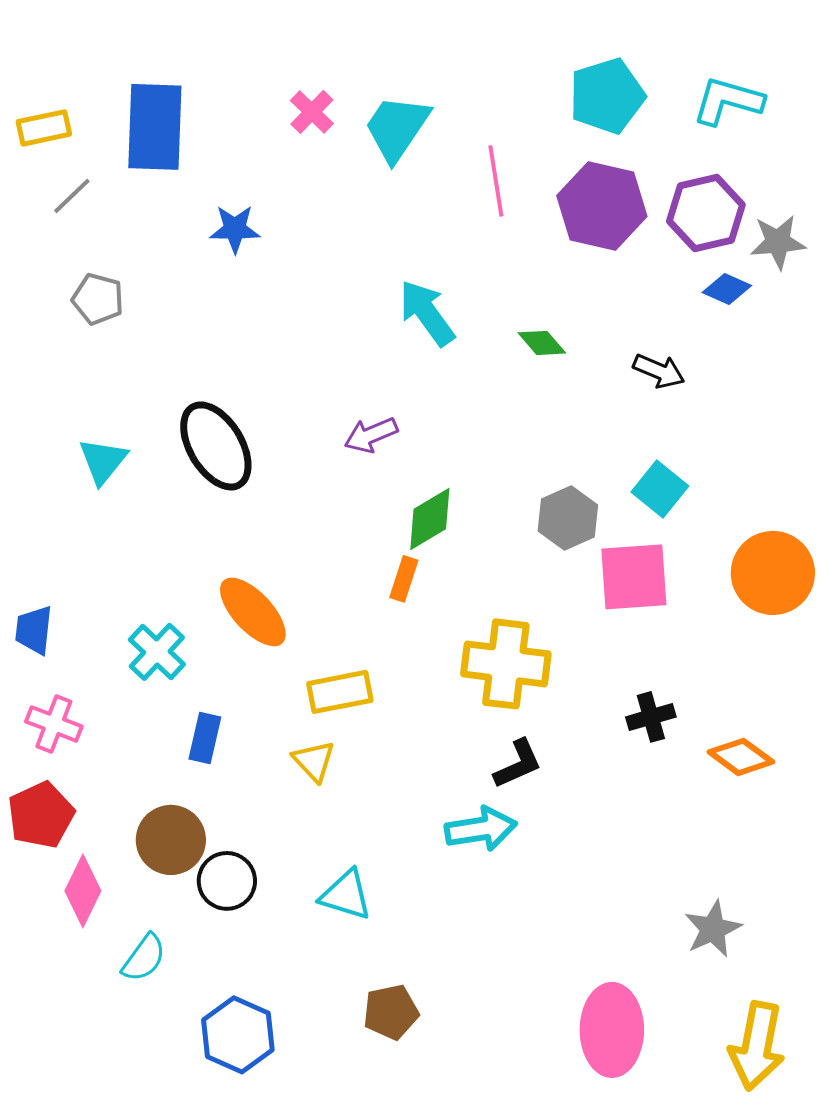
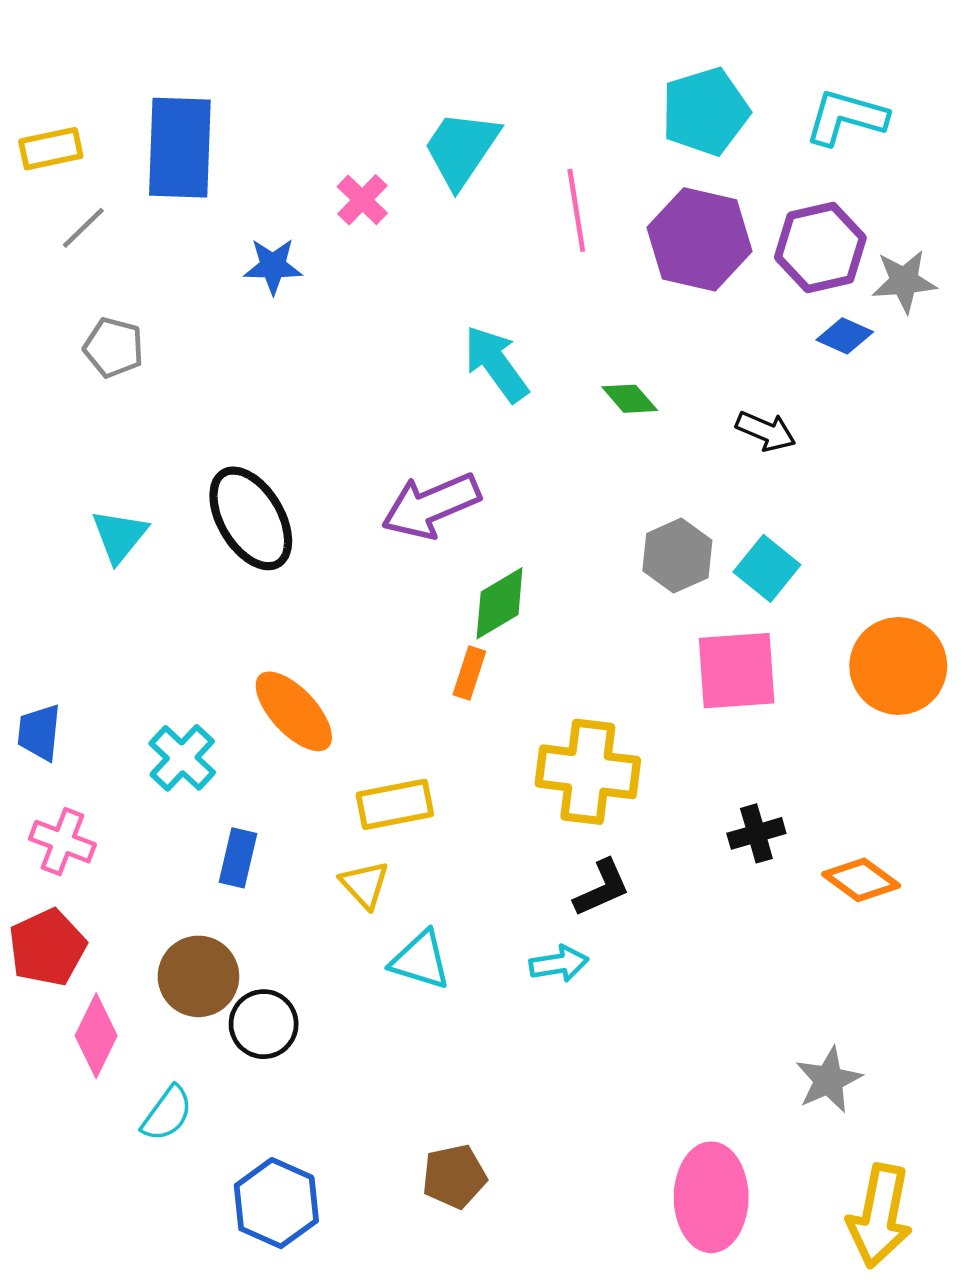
pink cross: (312, 112) -> (362, 200), moved
purple arrow: (371, 435) -> (431, 506), size x1.6
gray hexagon: (568, 518) -> (677, 556), moved
cyan arrow: (481, 829) -> (559, 964), size x0.7
cyan triangle: (346, 895) -> (420, 960), moved

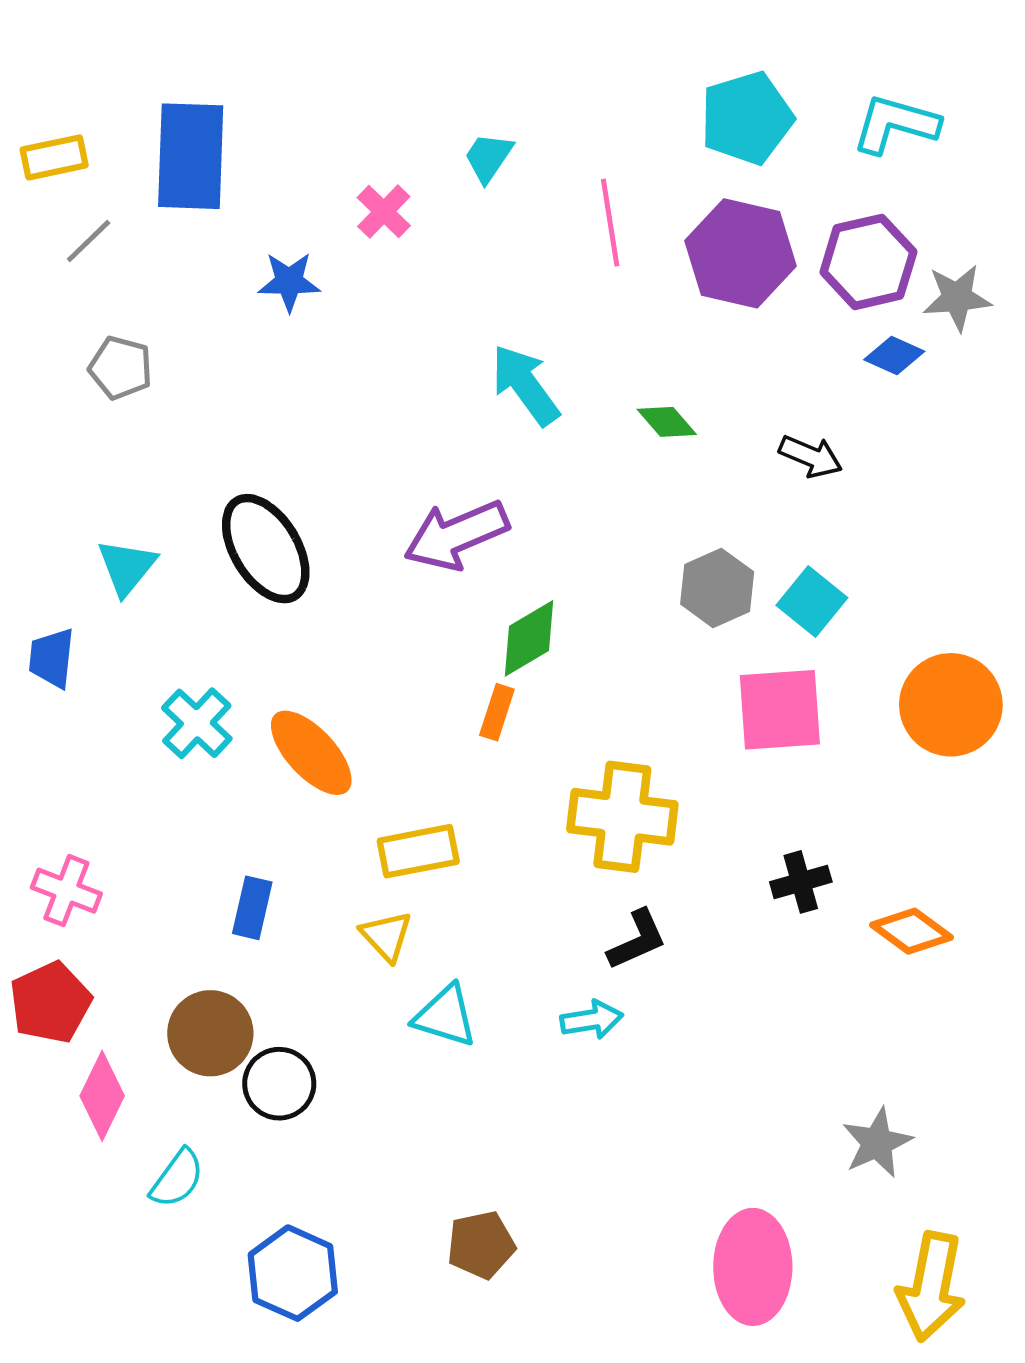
cyan trapezoid: (461, 149) -> (488, 157), size x0.6
blue trapezoid: (39, 732) -> (52, 658), moved
cyan cross: (182, 758) -> (197, 723), moved

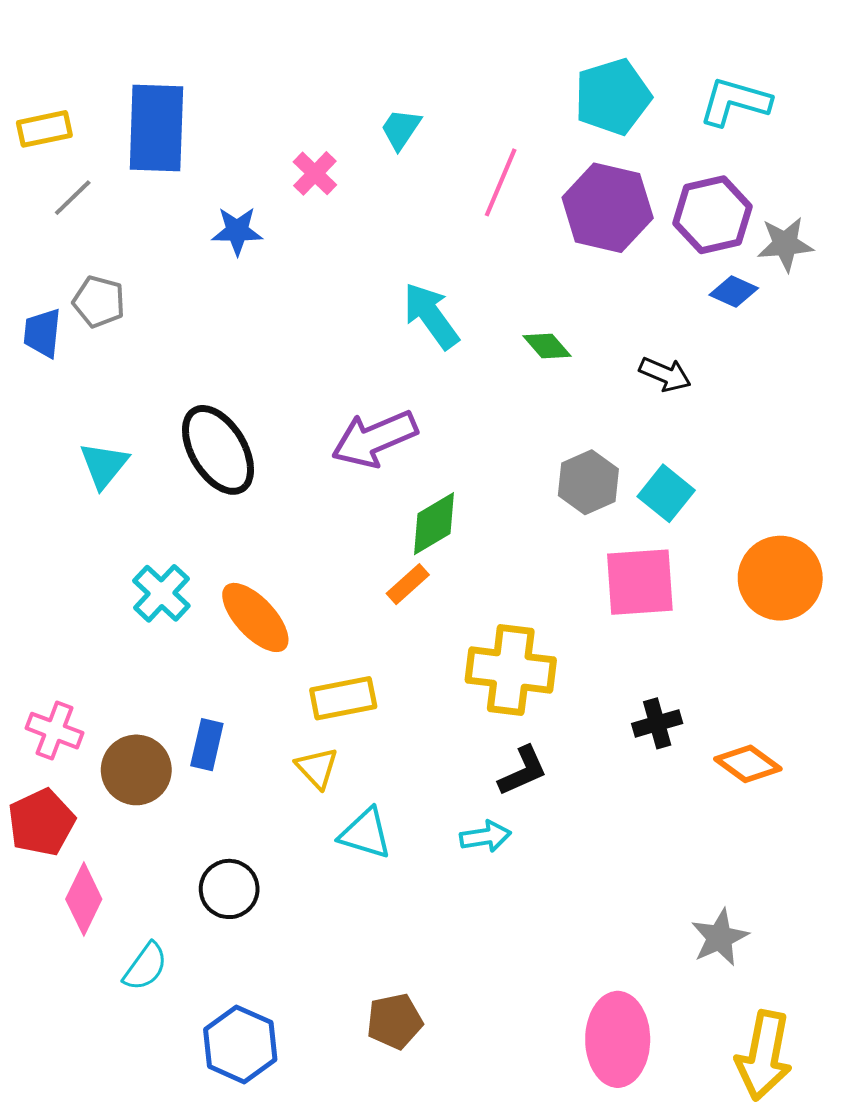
pink line: (610, 223) -> (501, 182), turned 32
blue trapezoid: (52, 658) -> (42, 333), moved
orange rectangle: (497, 712) -> (408, 584), turned 30
brown circle: (210, 1033) -> (136, 770), moved

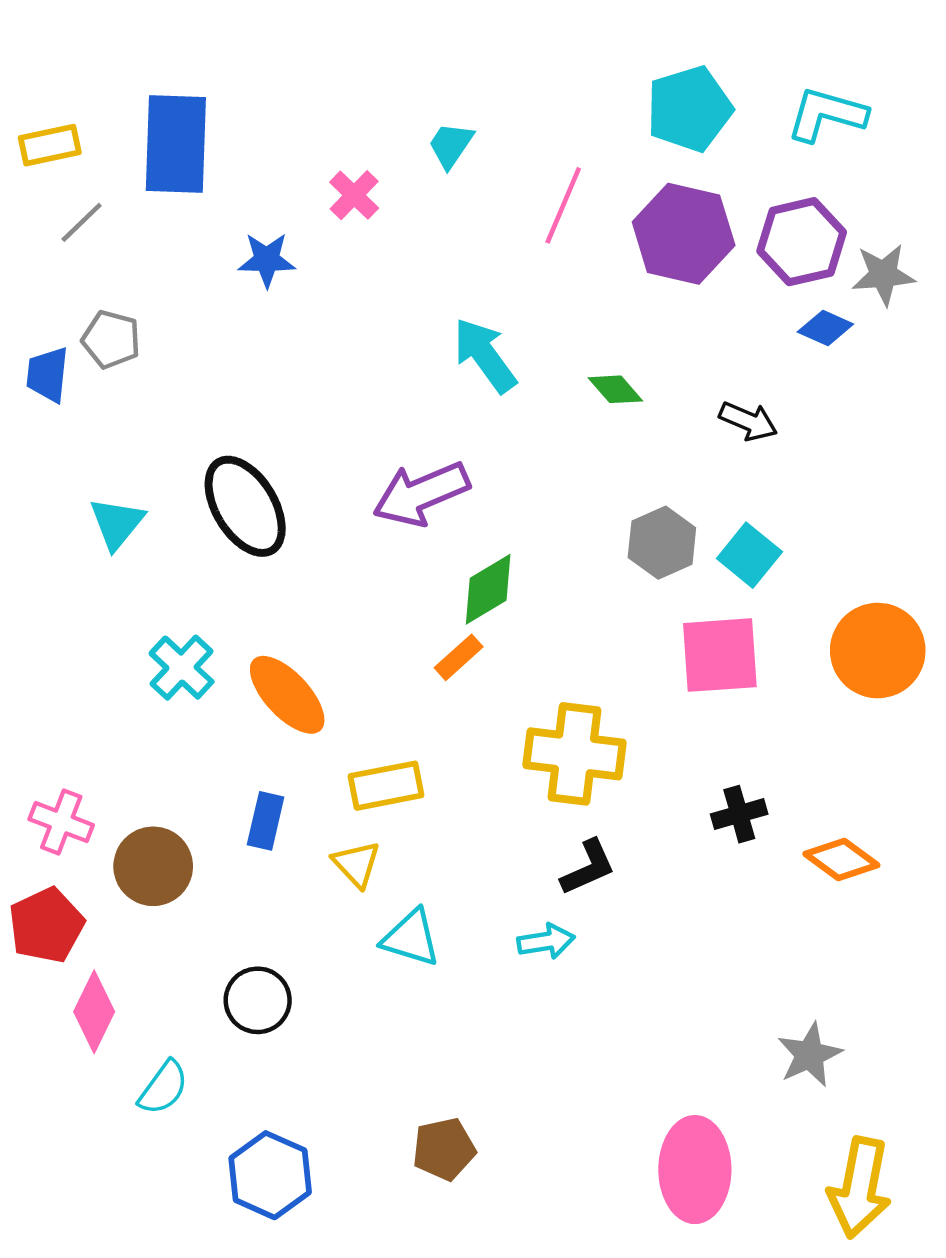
blue rectangle: (207, 745) -> (266, 821), moved

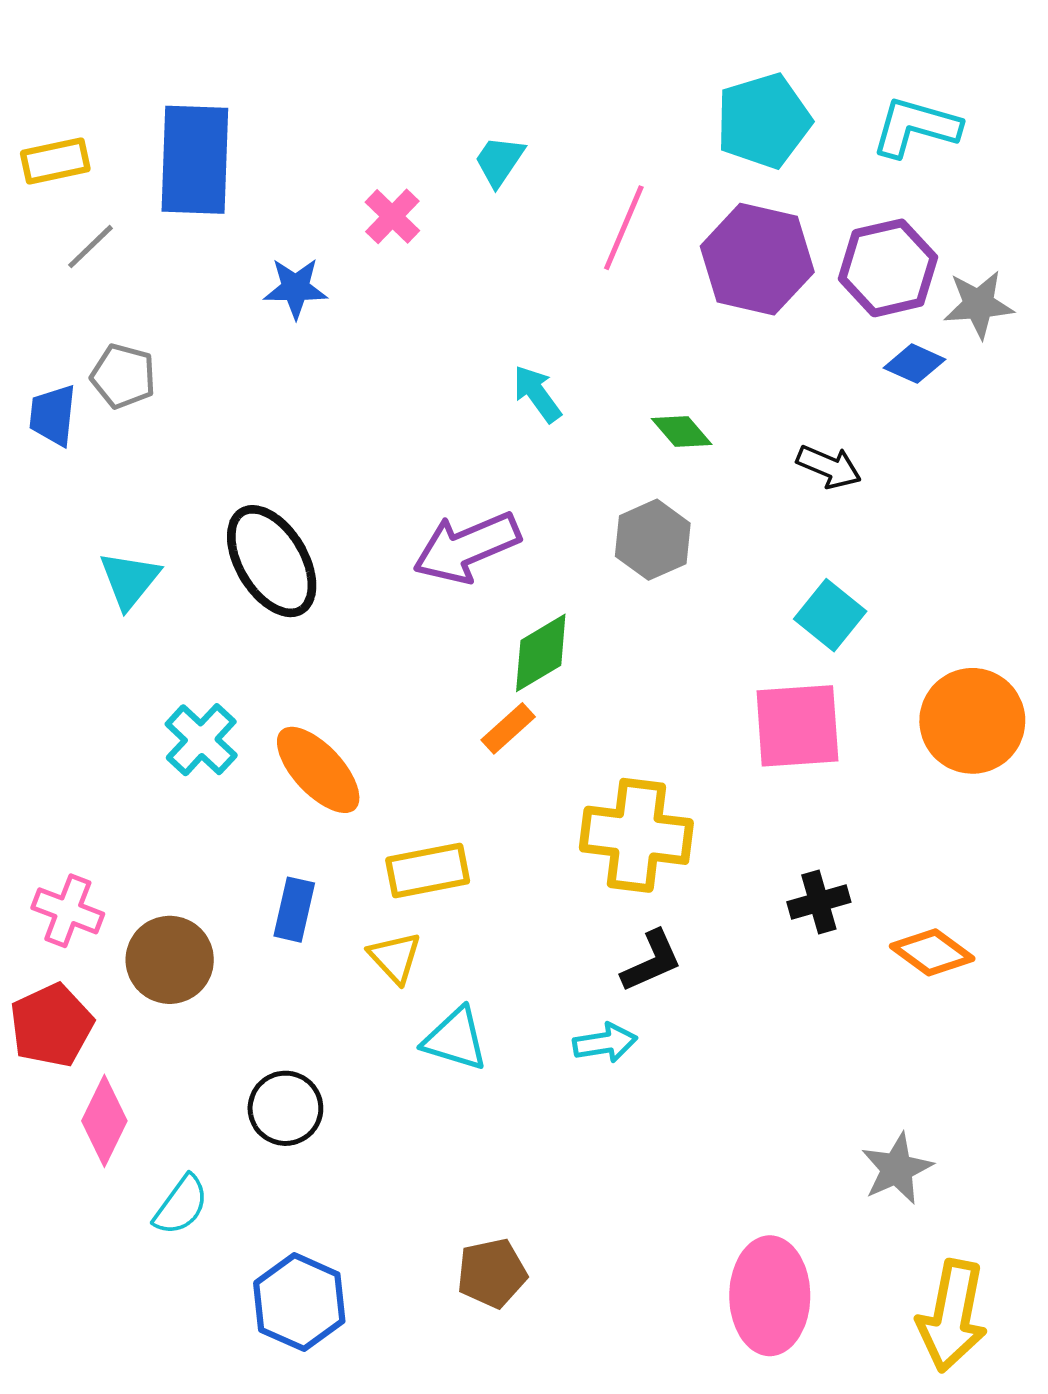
cyan arrow: (485, 355) -> (537, 394), size x0.7
gray hexagon: (662, 543) -> (653, 540), moved

